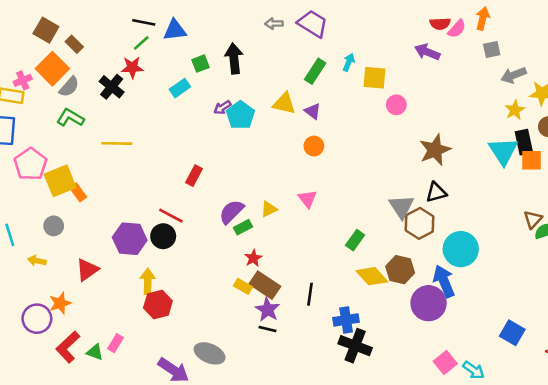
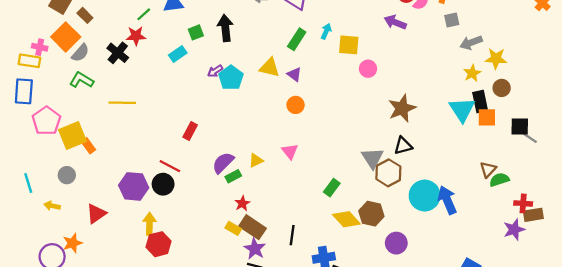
pink cross: (23, 80) -> (40, 47), turned 35
blue arrow: (444, 281) -> (447, 200), moved
purple circle: (429, 303) -> (396, 243), size x0.7

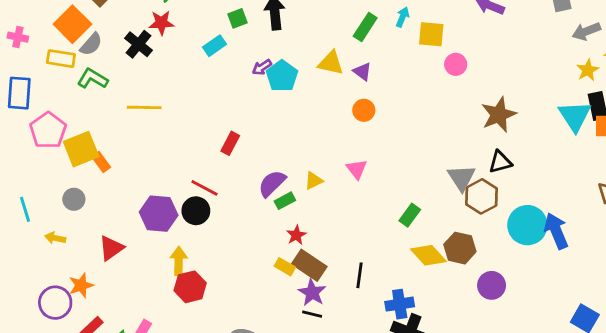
pink cross: (40, 47) -> (18, 37), moved
yellow rectangle: (29, 61) -> (61, 59), moved

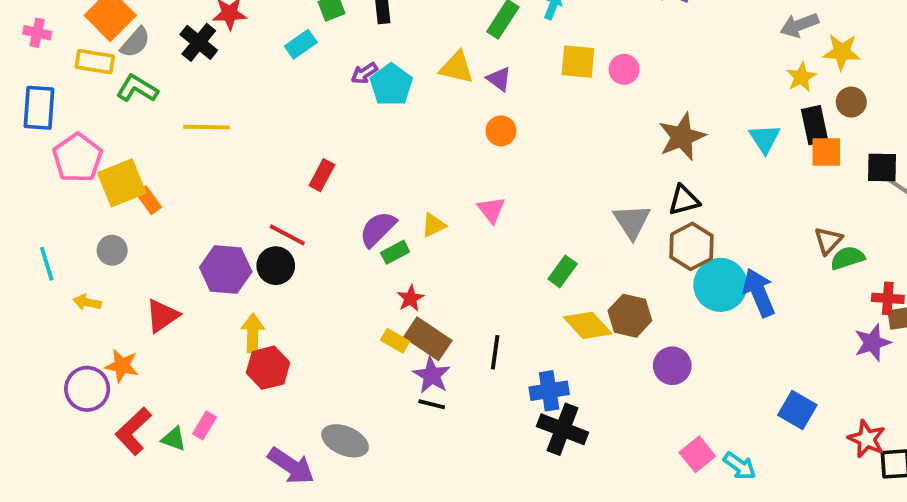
yellow square: (431, 34) -> (578, 62), moved
cyan triangle: (575, 116) -> (765, 139), moved, size x0.7
brown hexagon: (481, 196) -> (692, 246), moved
orange star: (81, 285) -> (122, 366), turned 30

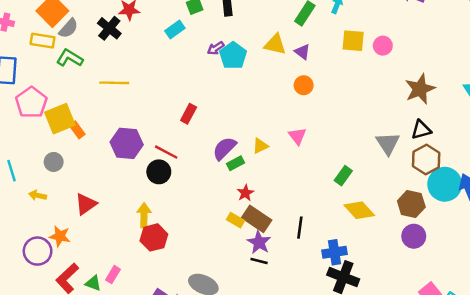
purple hexagon: (226, 269) -> (127, 143), moved
brown hexagon: (630, 316) -> (411, 204), moved

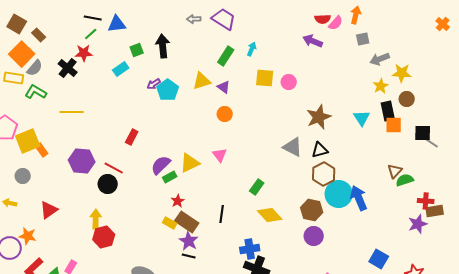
yellow triangle: (275, 44) -> (202, 81), turned -30
gray triangle: (388, 143) -> (293, 147), moved, turned -30
yellow triangle: (260, 146) -> (190, 163), size x1.5
black line: (300, 228) -> (222, 214), moved

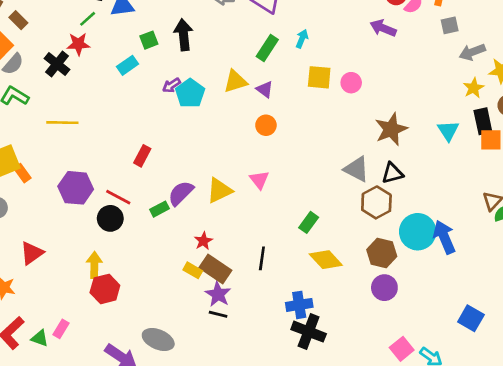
brown hexagon: (324, 174) -> (376, 202), moved
green rectangle: (170, 177) -> (159, 209), moved

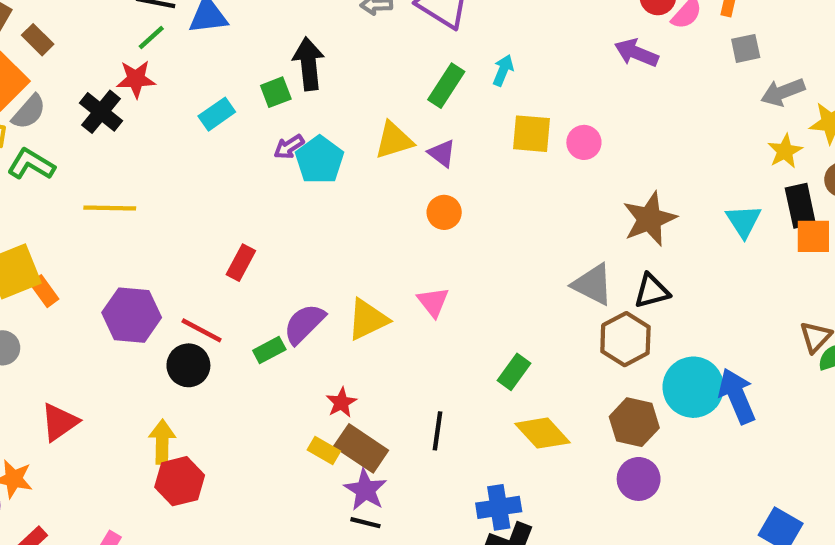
green square: (149, 40) -> (276, 92), moved

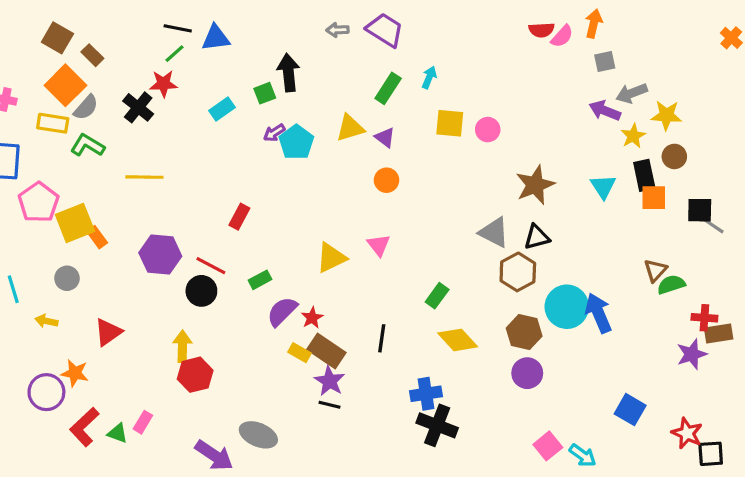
purple arrow: (636, 53) -> (605, 111), moved
purple semicircle: (304, 324) -> (282, 311), moved

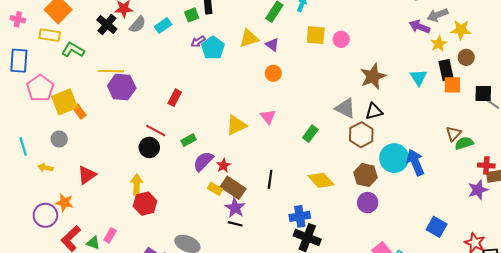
gray semicircle: (86, 107) -> (138, 25), moved
purple hexagon: (160, 255) -> (122, 87), moved
green rectangle: (437, 296) -> (310, 134), moved

